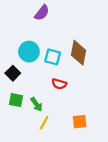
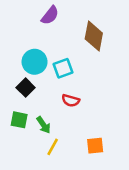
brown diamond: (79, 53) -> (94, 36), moved
cyan square: (53, 57) -> (63, 68), turned -35
black square: (13, 73) -> (26, 88), moved

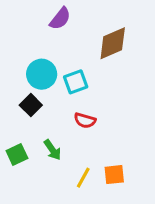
brown diamond: (94, 36) -> (113, 43), turned 56
green square: (19, 120) -> (17, 154), moved, turned -36
yellow line: (53, 147) -> (83, 178), moved

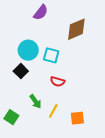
cyan square: (76, 82) -> (51, 55), turned 35
green square: (17, 154) -> (11, 117), moved, turned -32
yellow line: (83, 178) -> (53, 111), moved

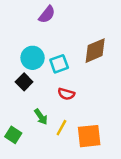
brown diamond: (76, 29) -> (95, 51), moved
cyan square: (51, 55) -> (59, 64), turned -35
orange square: (77, 118) -> (89, 136), size x1.5

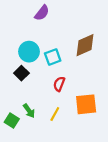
red semicircle: (66, 94) -> (59, 84), turned 96
green arrow: (41, 117) -> (29, 111), moved
orange square: (89, 136) -> (86, 104), moved

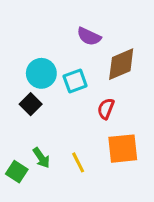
purple semicircle: (42, 13) -> (89, 36), moved, turned 77
red semicircle: (59, 84) -> (106, 109), moved
yellow line: (55, 114) -> (78, 162), turned -56

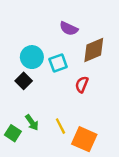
orange square: (123, 149) -> (84, 139), moved, turned 30

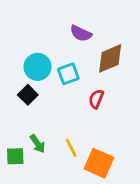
green square: (13, 133) -> (15, 156), turned -35

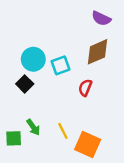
purple semicircle: (81, 33) -> (101, 18), moved

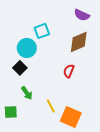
cyan square: (60, 65) -> (42, 31), moved
green arrow: (33, 127) -> (27, 93), moved

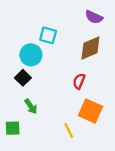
cyan square: (42, 31) -> (48, 35), turned 35
yellow line: (51, 106) -> (69, 130), moved
orange square: (71, 117) -> (90, 111), moved

